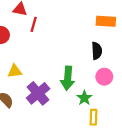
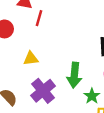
yellow triangle: (15, 71) -> (31, 59), moved

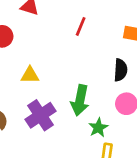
red line: (39, 18) -> (81, 26), moved

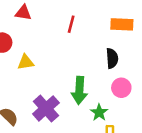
yellow triangle: (30, 75) -> (26, 62), moved

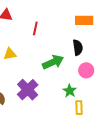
red line: (71, 24) -> (35, 28), moved
green arrow: (79, 90) -> (53, 62), moved, turned -115

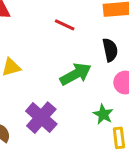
red line: (35, 28) -> (65, 25), moved, turned -72

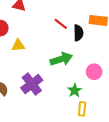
black semicircle: (110, 50) -> (78, 33), moved

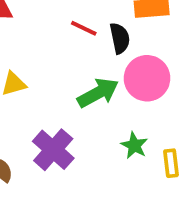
pink circle: (94, 72) -> (147, 78), moved, size x1.5
yellow rectangle: (82, 109) -> (171, 163), moved

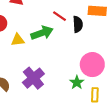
pink circle: (147, 78) -> (92, 65), moved
green arrow: (98, 93) -> (42, 33), moved

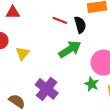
green arrow: (42, 33) -> (70, 49), moved
yellow triangle: (18, 40) -> (23, 53), turned -32

